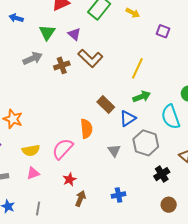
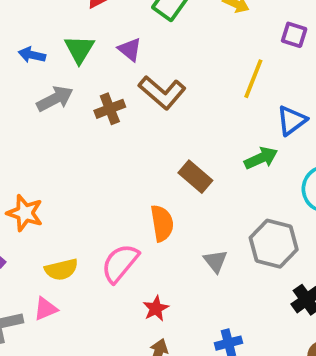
blue arrow: (16, 18) -> (32, 55), moved
yellow line: (137, 68) -> (253, 79), moved
blue triangle: (128, 118) -> (292, 120), moved
pink triangle: (33, 173) -> (46, 309), moved
red star: (69, 179) -> (156, 308), moved

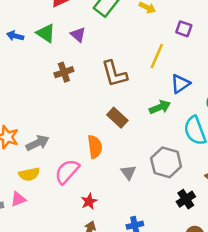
green triangle: (79, 49) -> (46, 33), turned -30
brown L-shape: (162, 92) -> (114, 74), moved, turned 32
gray arrow: (55, 99) -> (38, 143), moved

